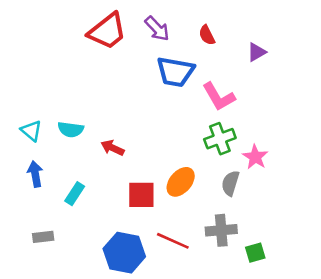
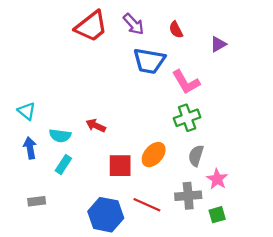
cyan semicircle: (71, 129) -> (60, 136), moved
pink star: (255, 157) -> (217, 179), moved

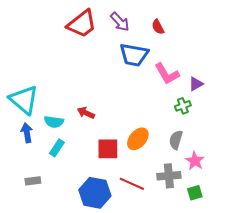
purple triangle: (218, 44) -> (196, 84), moved
cyan triangle: (27, 111) -> (24, 100), size x1.8
green cross: (187, 118) -> (183, 106), moved, size x0.7

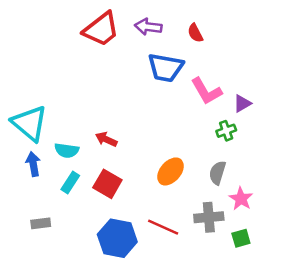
purple arrow: (120, 22) -> (148, 27), turned 140
red square: (108, 149) -> (107, 184), moved, turned 30

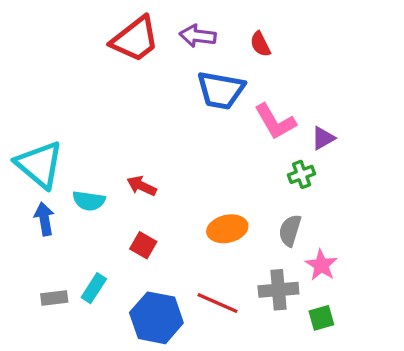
orange ellipse: (171, 171) -> (227, 229), turned 36
cyan rectangle: (70, 183) -> (94, 288), moved
red square: (107, 184) -> (143, 245), size x0.7

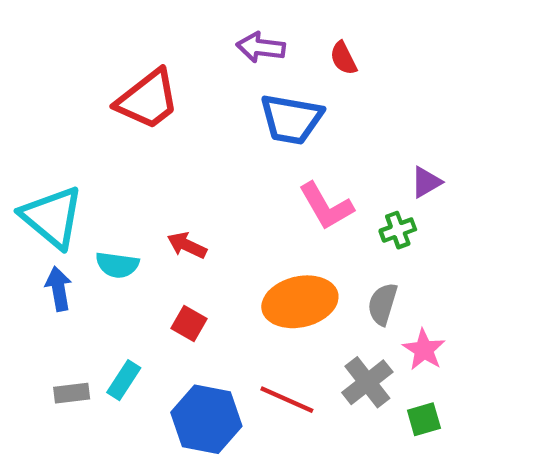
red trapezoid: (135, 39) -> (148, 100), moved
pink L-shape: (275, 122) -> (326, 206), moved
orange ellipse: (227, 229) -> (300, 302), size x1.4
gray cross: (278, 290) -> (367, 382), turned -33

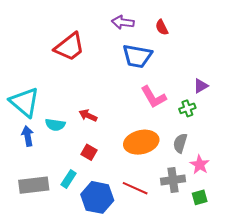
cyan rectangle: (124, 380) -> (69, 179), moved
gray cross: (367, 382) -> (173, 180), turned 30
gray rectangle: (72, 393) -> (34, 185), size x1.8

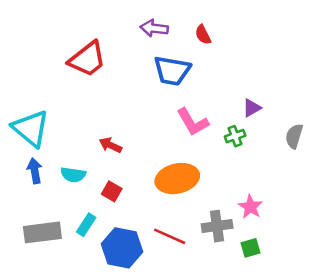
cyan semicircle: (55, 125) -> (73, 175), moved
gray semicircle: (180, 143) -> (294, 136), moved

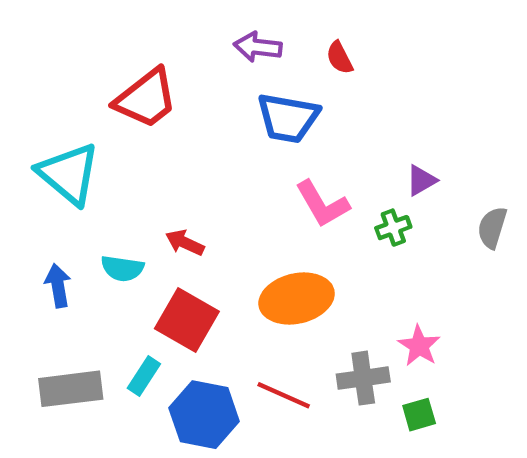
cyan triangle: (31, 128) -> (69, 174), moved
cyan semicircle: (73, 175) -> (122, 268), moved
red square: (112, 191) -> (187, 320), size x1.8

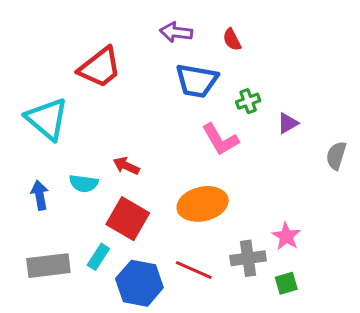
green cross: (393, 228) -> (248, 101), moved

